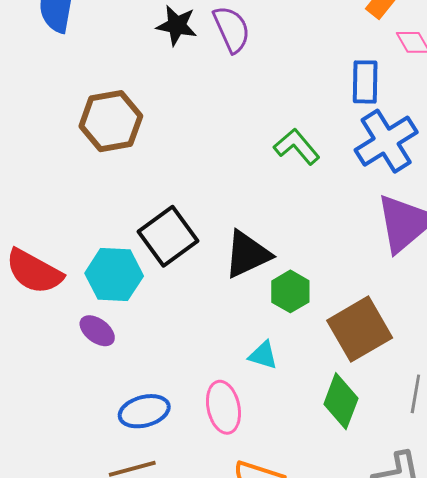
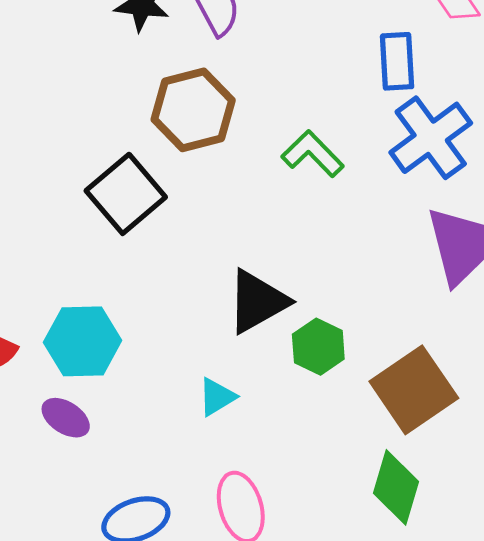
brown hexagon: (111, 121) -> (193, 110), moved
black square: (168, 236) -> (126, 194), moved
cyan triangle: (263, 355) -> (217, 397), moved, turned -44

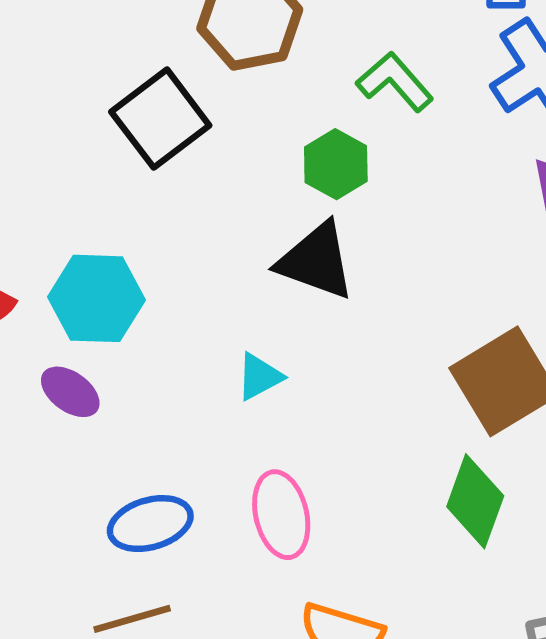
black triangle: (257, 301) -> (316, 261), turned 46
green hexagon: (318, 347) -> (336, 164), moved

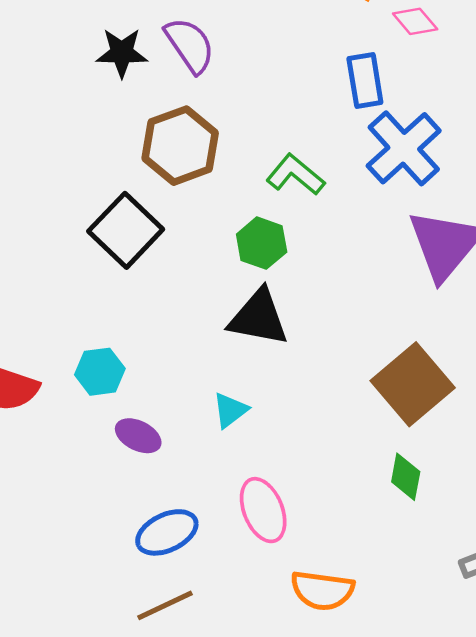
cyan hexagon: (97, 298) -> (100, 372), size x0.7
purple ellipse: (70, 392) -> (138, 436), moved
green diamond: (475, 501) -> (406, 477), size x0.7

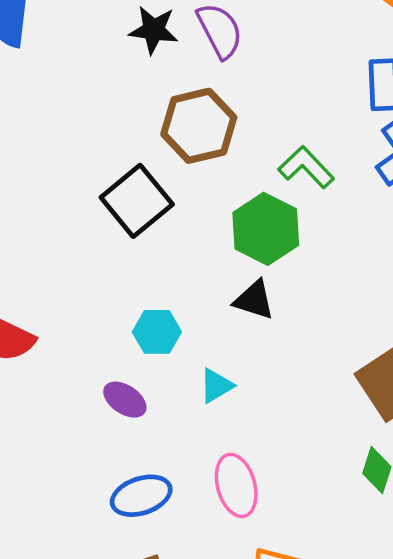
green hexagon: (262, 243) -> (266, 229), size x1.4
black triangle: (259, 317) -> (254, 300), size x0.7
cyan hexagon: (100, 372) -> (157, 332), moved

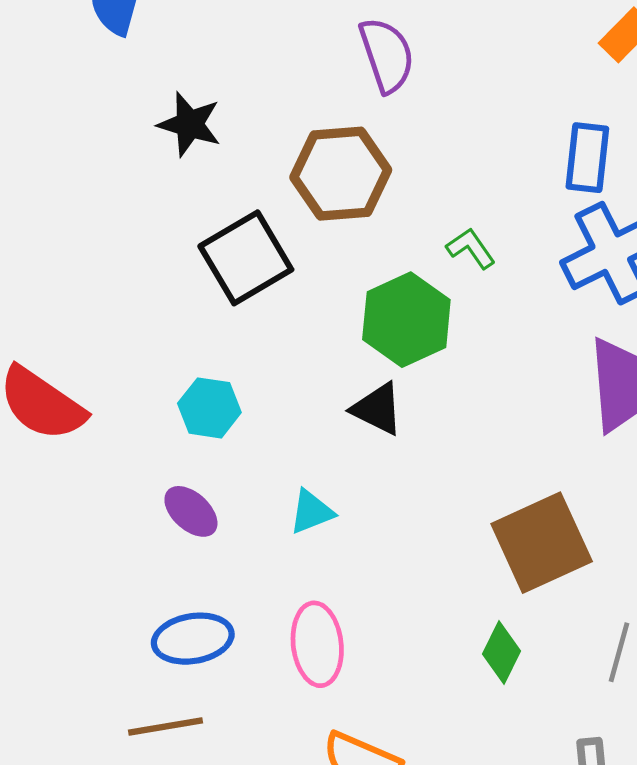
black star: (154, 30) -> (189, 124), moved
green L-shape: (306, 167) -> (471, 248), size x0.7
cyan hexagon: (157, 332) -> (209, 408), moved

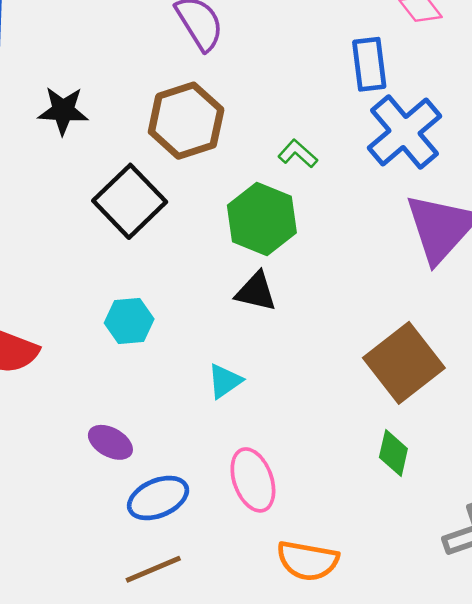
purple ellipse: (191, 511) -> (110, 442), moved

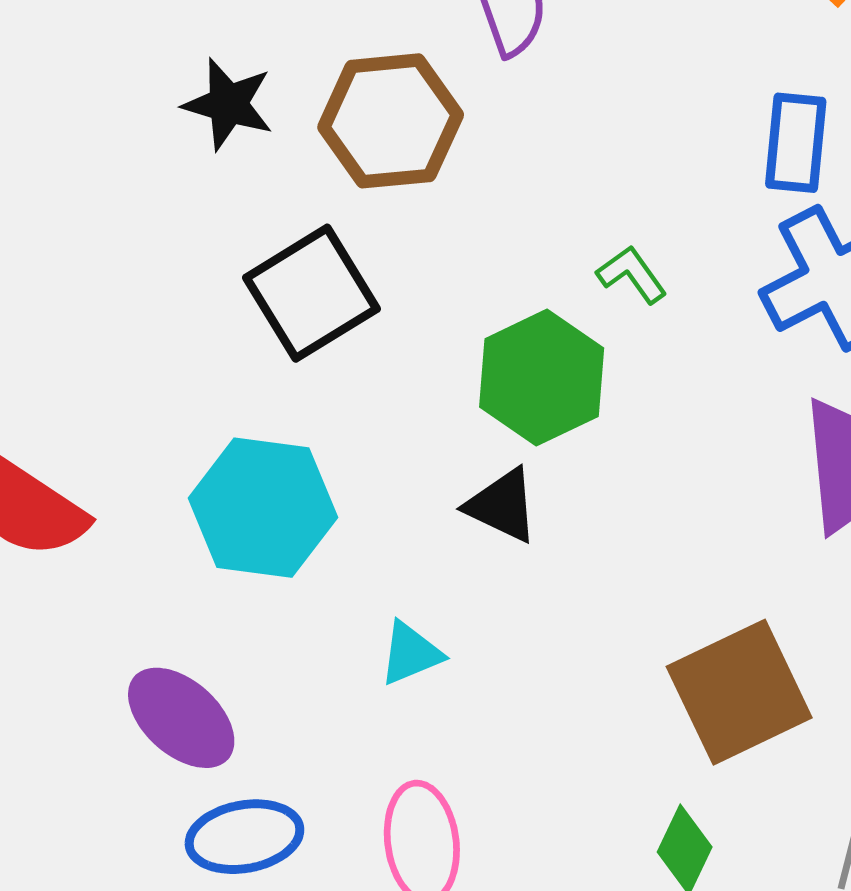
brown hexagon: (186, 121) -> (391, 121), moved
cyan hexagon: (129, 321) -> (263, 508), size x1.6
purple ellipse: (110, 442) -> (181, 718), size x1.4

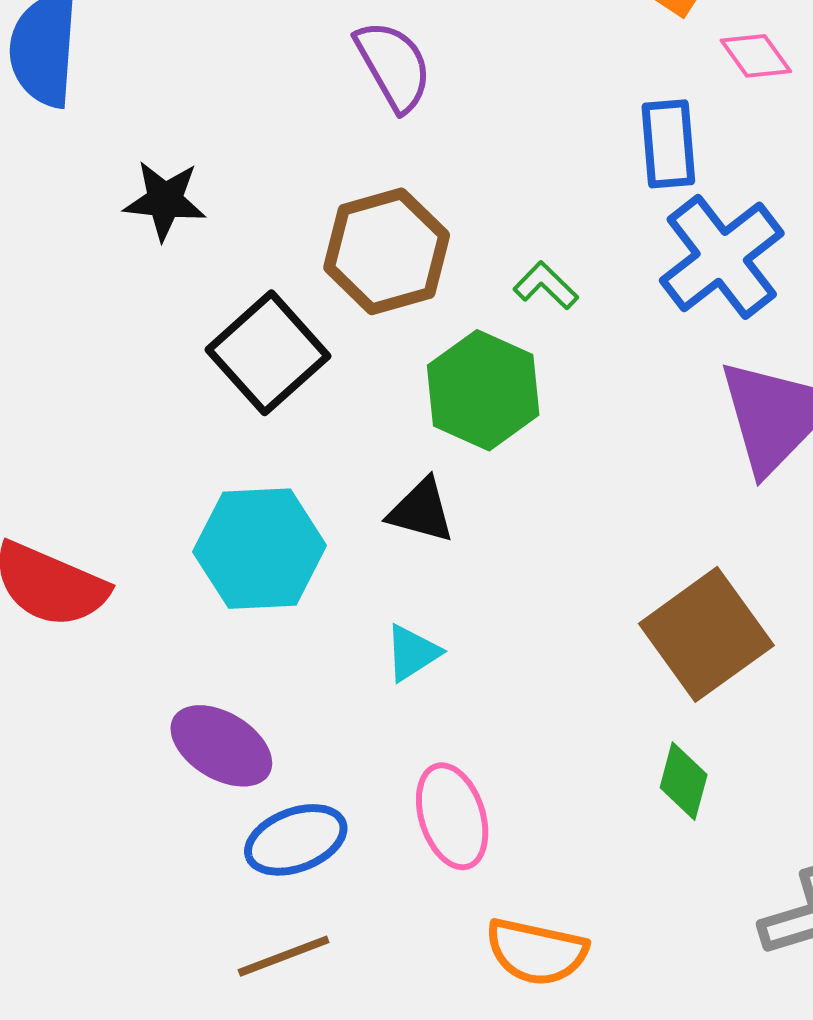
brown hexagon: (391, 121) -> (387, 251), moved
black triangle: (502, 505) -> (421, 511), moved

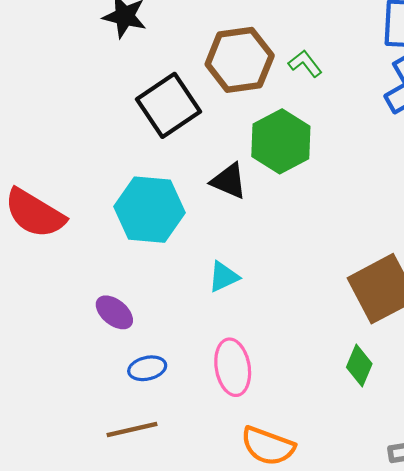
green L-shape: (546, 285) -> (305, 64), moved
black triangle: (421, 511) -> (229, 181), moved
purple ellipse: (221, 746) -> (114, 312), size x0.7
blue ellipse: (296, 840) -> (147, 368), size x0.7

